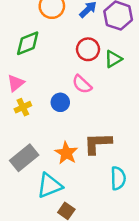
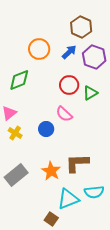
yellow cross: (23, 107) -> (15, 133), turned -32
cyan semicircle: (118, 178) -> (94, 192), turned 84
cyan triangle: (49, 186) -> (68, 199), moved

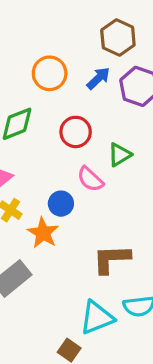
red circle: (69, 85) -> (76, 132), moved
green triangle: (90, 93) -> (120, 155), moved
orange star: (51, 171) -> (43, 233), moved

